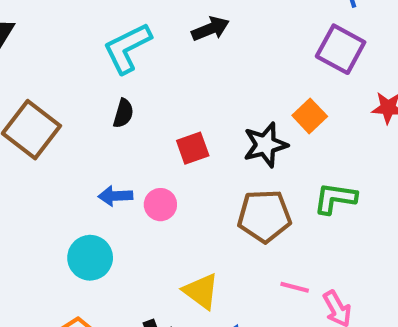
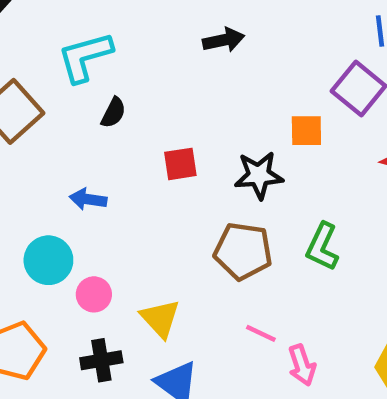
cyan L-shape: (127, 48) -> (85, 57), moved
orange square: (310, 116) -> (306, 131), moved, turned 32
green L-shape: (335, 198) -> (322, 247), turned -84
pink circle: (160, 205) -> (94, 294), moved

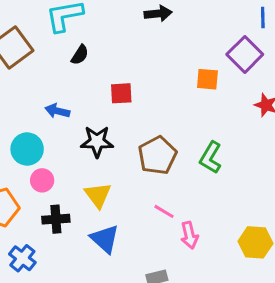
black star: (259, 175) -> (97, 142), moved
brown pentagon: (243, 251) -> (157, 155), turned 30
pink circle: (94, 294) -> (42, 180), moved

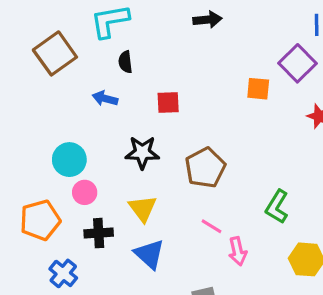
black semicircle: (80, 55) -> (125, 62), turned 140
blue arrow: (57, 111) -> (105, 98), moved
green L-shape: (211, 158) -> (277, 207), moved

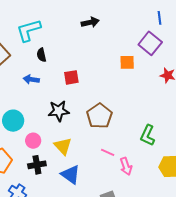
pink circle: (85, 192) -> (33, 141), moved

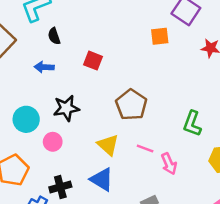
red square: (71, 77) -> (93, 61), turned 35
black star: (59, 111) -> (66, 108), moved
yellow triangle: (63, 146) -> (108, 145), moved
black cross: (37, 165) -> (60, 187), moved

